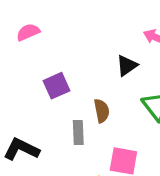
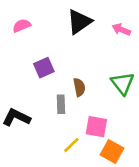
black triangle: (127, 66) -> (79, 22), moved, size x1.5

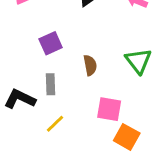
gray rectangle: (61, 104) -> (51, 84), moved
yellow line: (71, 145) -> (55, 124), moved

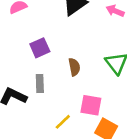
yellow line: (55, 124) -> (63, 122), moved

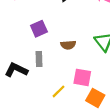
brown semicircle: (74, 67) -> (68, 45), turned 96

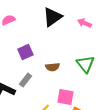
gray rectangle: (39, 59) -> (25, 80), turned 40

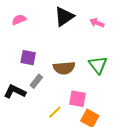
purple square: (25, 52) -> (28, 58), moved, turned 35
brown semicircle: (52, 67) -> (64, 68), size x1.5

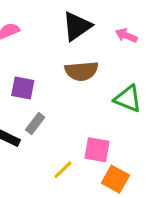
green triangle: (98, 65) -> (128, 99), turned -30
brown semicircle: (64, 68) -> (81, 71), moved

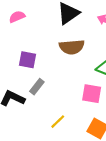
pink square: (97, 150) -> (92, 94), moved

